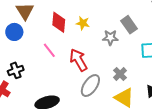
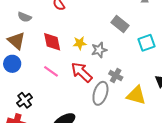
yellow star: (83, 23) -> (80, 43), moved
gray star: (110, 38) -> (99, 50), moved
gray cross: (120, 74) -> (116, 76), moved

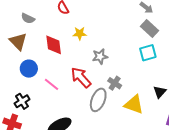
gray rectangle: (120, 24) -> (150, 29), moved
yellow star: (80, 43) -> (80, 33), moved
blue circle: (12, 64) -> (29, 69), moved
pink line: (51, 71) -> (51, 84), moved

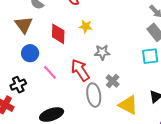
gray ellipse: (98, 100) -> (94, 95), turned -40

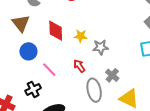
yellow star: (86, 26) -> (81, 36), moved
red arrow: (80, 70) -> (79, 66), size x0.6
black cross: (18, 85) -> (33, 89), moved

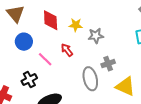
red arrow: (79, 66) -> (67, 50), moved
gray cross: (112, 75) -> (108, 64), turned 32

